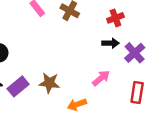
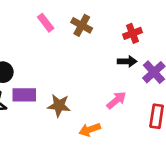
purple rectangle: (18, 86) -> (24, 95), moved, turned 40

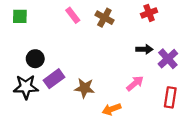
red cross: (133, 33) -> (149, 13), moved
purple rectangle: (24, 95) -> (54, 79), turned -36

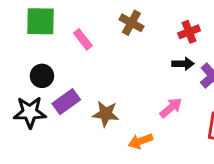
red cross: (149, 13) -> (189, 32), moved
pink rectangle: (73, 15) -> (83, 39), moved
green square: (20, 16) -> (40, 21), moved, size x1.5

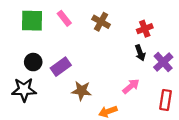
pink rectangle: (83, 39) -> (64, 18), moved
black arrow: (183, 64) -> (140, 53), turned 70
purple rectangle: (66, 102) -> (61, 67), moved

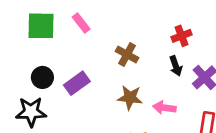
brown cross: (101, 22) -> (127, 54), moved
pink arrow: (131, 86) -> (164, 108), turned -132
brown star: (81, 91) -> (130, 98), moved

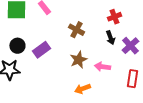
brown star: (130, 98) -> (78, 60), turned -30

